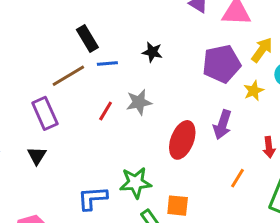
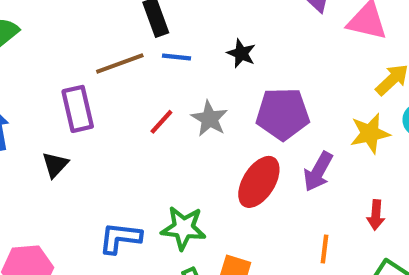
purple pentagon: (222, 64) -> (283, 114), moved
yellow star: (254, 91) -> (370, 133), size x1.4
gray star: (139, 102) -> (209, 119), turned 30
orange line: (238, 178) -> (325, 249), turned -36

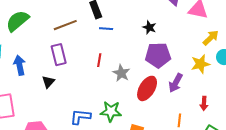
black star: (241, 53) -> (149, 27), moved
brown line: (120, 64) -> (65, 25), moved
gray star: (209, 119) -> (121, 73), moved
red line: (161, 122) -> (99, 60), turned -32

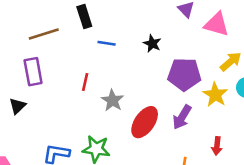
blue line: (106, 29) -> (107, 43), moved
purple pentagon: (158, 55) -> (184, 74), moved
yellow star: (200, 64) -> (215, 95), turned -30

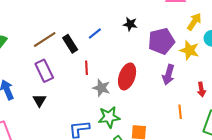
black rectangle: (84, 16) -> (70, 44), moved
blue line: (107, 43) -> (95, 33), turned -32
gray star: (112, 100) -> (101, 88), moved
red ellipse: (145, 122) -> (127, 76), moved

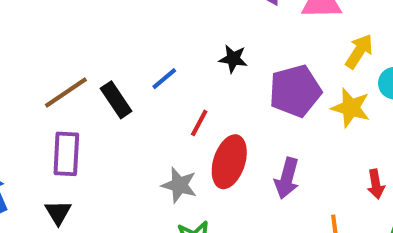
red line: (86, 68) -> (199, 123), moved, turned 32
purple rectangle: (44, 71) -> (66, 154), turned 30
purple arrow: (168, 75) -> (287, 178), moved

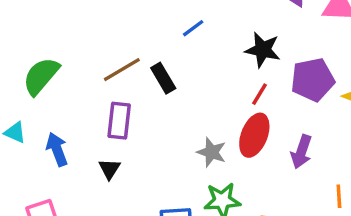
black star: (233, 59) -> (263, 50), size x1.5
blue line: (164, 79) -> (193, 28), moved
red line: (199, 123) -> (259, 94), moved

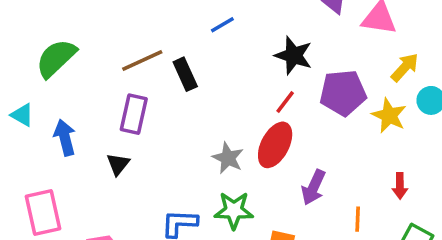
purple arrow: (301, 152) -> (314, 187), moved

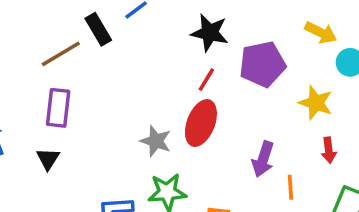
yellow arrow: (405, 67) -> (321, 32), turned 80
black rectangle: (185, 74) -> (98, 29), moved
yellow star: (389, 116) -> (316, 103), moved
purple arrow: (314, 187) -> (263, 159), moved

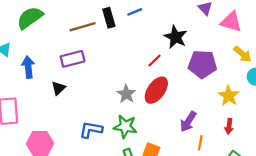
red line: (206, 80) -> (155, 61), moved
purple rectangle: (58, 108) -> (73, 59), turned 55

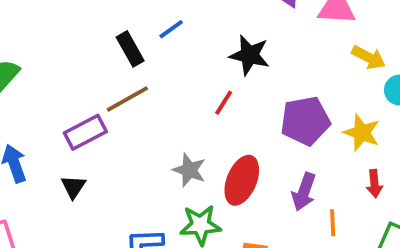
brown line: (83, 27) -> (127, 99), moved
purple pentagon: (202, 64) -> (305, 121), moved
red ellipse: (156, 90) -> (242, 180), moved

